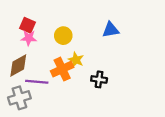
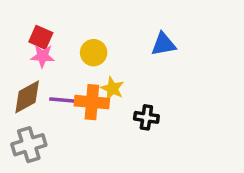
orange cross: (62, 69) -> (92, 102), turned 30
purple line: (37, 82) -> (66, 100), moved

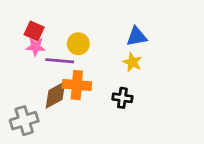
yellow star: (112, 88) -> (132, 62), moved
brown diamond: (27, 97) -> (55, 95), moved
purple line: (66, 100) -> (60, 61), moved

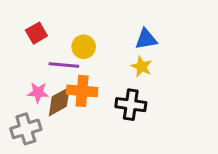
red square: (34, 31) -> (36, 33), turned 36
pink star: (36, 47) -> (38, 92), moved
black cross: (122, 98) -> (131, 105), size x1.4

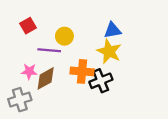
yellow star: (141, 67) -> (109, 51), size x1.5
orange cross: (82, 91) -> (82, 71), moved
black cross: (131, 105) -> (101, 81), turned -30

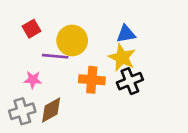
yellow circle: (64, 36) -> (72, 40), size x1.5
brown diamond: (46, 78) -> (51, 110), moved
black cross: (101, 81) -> (130, 81), moved

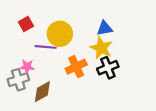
orange cross: (92, 80) -> (76, 67), turned -30
gray cross: (22, 111) -> (18, 80), moved

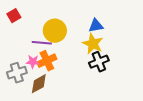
red square: (26, 24) -> (14, 16), moved
pink star: (27, 67) -> (33, 62), moved
orange cross: (76, 67) -> (47, 61), moved

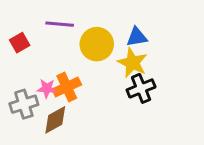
red square: (14, 16) -> (20, 43), moved
yellow circle: (55, 31) -> (97, 44), moved
purple line: (42, 43) -> (60, 24), moved

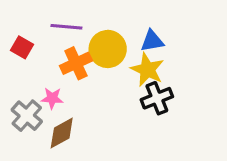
red square: (20, 43) -> (22, 47), turned -30
orange cross: (67, 87) -> (76, 63), moved
gray cross: (24, 104) -> (27, 116), turned -32

